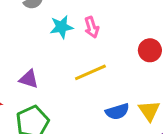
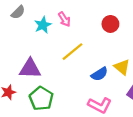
purple triangle: (29, 79) -> (30, 69), size x1.5

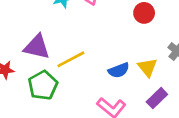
yellow line: (72, 52) -> (71, 59), moved

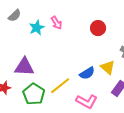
yellow line: (71, 59) -> (60, 86), moved

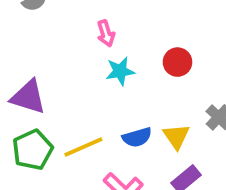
cyan star: (37, 28) -> (120, 71), moved

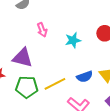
pink arrow: (106, 33) -> (42, 30), moved
green pentagon: (33, 150) -> (27, 87), turned 30

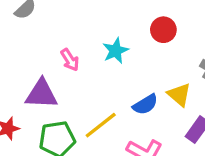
pink arrow: (42, 30) -> (70, 60), moved

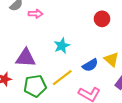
cyan star: (116, 51) -> (62, 46), moved
pink arrow: (70, 60) -> (36, 14), moved, turned -56

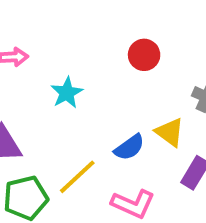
cyan star: (62, 46) -> (67, 93), moved

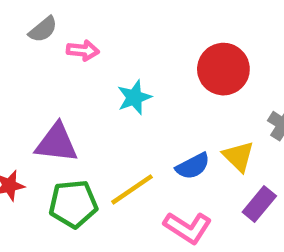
red circle: (144, 55) -> (223, 69), size x1.5

